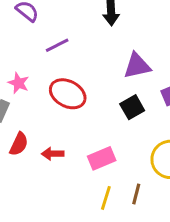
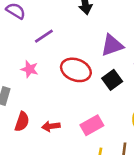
pink star: (19, 83) -> (30, 69), moved
red ellipse: (68, 94) -> (76, 70), moved

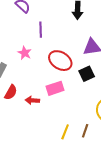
purple line: (44, 36) -> (41, 30), turned -70
pink rectangle: (92, 125) -> (55, 88), moved

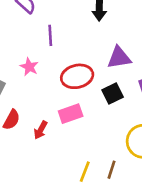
red ellipse: (60, 61) -> (77, 76), turned -45
red arrow: (32, 100) -> (41, 130), turned -64

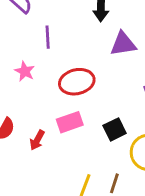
purple triangle: (119, 58) -> (123, 44), moved
black square: (113, 94) -> (115, 129), moved

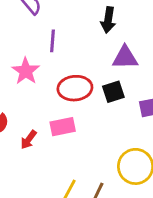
pink star: (25, 71) -> (26, 71), size x1.4
black square: (115, 129) -> (113, 92), moved

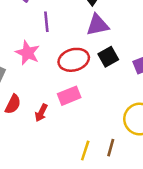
purple triangle: (125, 58) -> (98, 25), moved

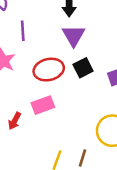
purple triangle: (98, 25) -> (74, 36), turned -50

